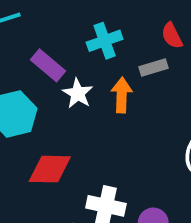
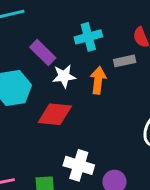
white star: (78, 93) -> (64, 76), turned 30
red diamond: (50, 169) -> (55, 114), moved

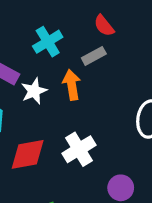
red diamond: (55, 114) -> (28, 154), moved
white cross: (79, 165) -> (79, 149), moved, turned -32

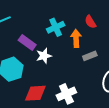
gray rectangle: (94, 56) -> (90, 56), moved
orange arrow: (72, 85) -> (76, 38), moved

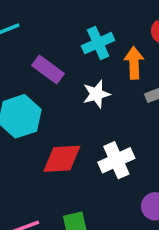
white star: (44, 56) -> (96, 94), moved

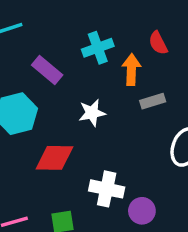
white star: (96, 94) -> (92, 113), moved
white cross: (116, 160) -> (107, 189), moved, turned 32

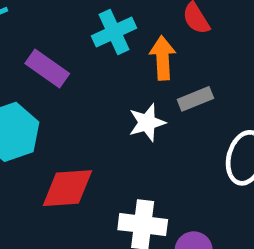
white star: (92, 113) -> (147, 123), moved

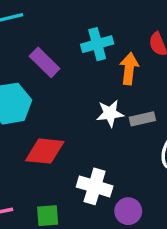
gray rectangle: (195, 99) -> (142, 119), moved

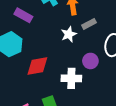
gray rectangle: (142, 119) -> (89, 24), moved
purple circle: (128, 211) -> (90, 61), moved

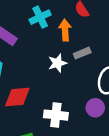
purple circle: (90, 61) -> (95, 108), moved

